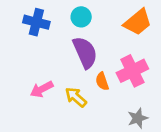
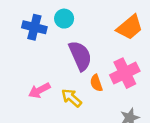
cyan circle: (81, 17) -> (64, 19), moved

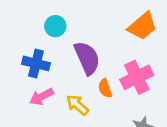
cyan circle: (64, 19) -> (55, 26), moved
blue cross: (34, 27) -> (36, 63), moved

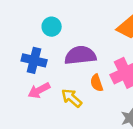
purple semicircle: (87, 58) -> (80, 55), turned -72

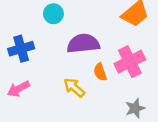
blue cross: (34, 60) -> (21, 49), moved, turned -30
pink arrow: (39, 90) -> (18, 89), moved

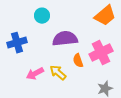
pink arrow: (18, 89) -> (35, 74), moved

